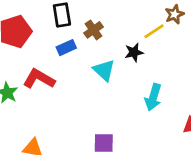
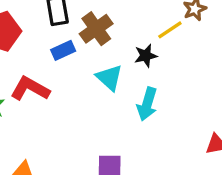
brown cross: (94, 30) -> (96, 29), size x1.4
cyan arrow: (153, 97) -> (147, 104), moved

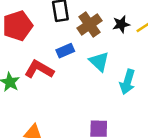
blue rectangle: (63, 50) -> (65, 51), moved
black star: (146, 56) -> (121, 24), moved

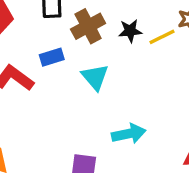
cyan arrow: (127, 82) -> (129, 134), moved, turned -125

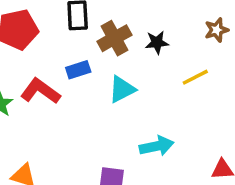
yellow line: (162, 37) -> (195, 77), moved
cyan triangle: (95, 77) -> (122, 89), turned 44

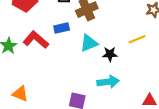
black star: (157, 42) -> (110, 54), moved

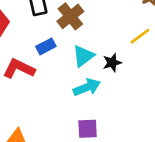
cyan arrow: (108, 82) -> (87, 87), moved

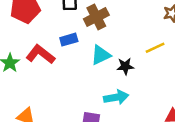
cyan arrow: (87, 87) -> (116, 97), moved

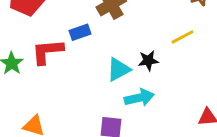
red L-shape: (40, 54) -> (47, 51), turned -40
cyan triangle: (101, 55) -> (119, 69), moved

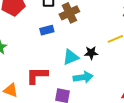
red L-shape: (47, 51) -> (37, 75), moved

